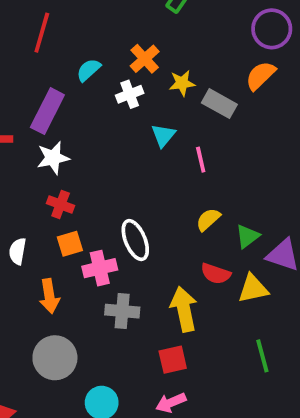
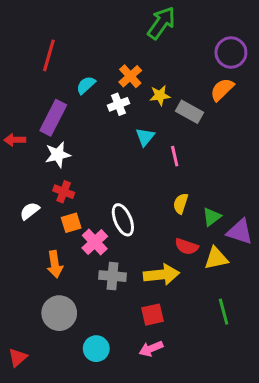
yellow semicircle: (208, 219) -> (181, 204), turned -30
white semicircle: (18, 251) -> (30, 211), moved, turned 42
pink cross: (100, 268) -> (95, 242), turned -30
yellow arrow: (184, 309) -> (161, 275), turned 96

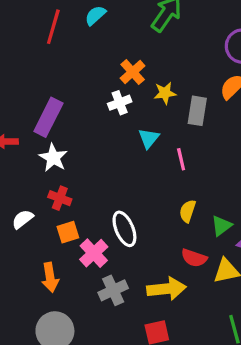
red line: (49, 55) -> (53, 27), moved
cyan semicircle: (86, 85) -> (95, 15), moved
gray rectangle: (190, 112) -> (197, 111), turned 70
white star: (58, 155) -> (53, 158), turned -30
gray cross: (113, 276) -> (113, 290), turned -30

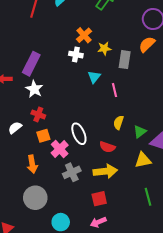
white cross: (120, 103) -> (76, 55), turned 32
red semicircle: (194, 258) -> (107, 147), moved

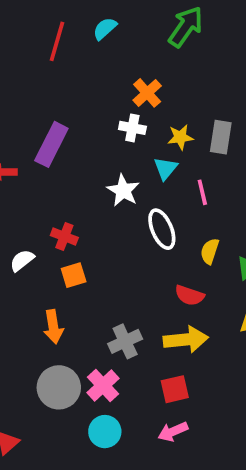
yellow star: (104, 48) -> (180, 137), moved
white star: (34, 89) -> (123, 190), moved
white ellipse: (79, 134) -> (162, 229), moved
pink cross: (60, 149) -> (103, 386), moved

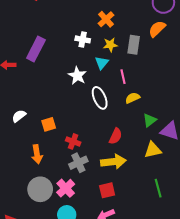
orange cross: (147, 93) -> (106, 19), moved
red cross: (64, 236) -> (73, 141), moved
yellow semicircle: (210, 251) -> (133, 98), moved, turned 48
red semicircle: (189, 295) -> (116, 136), turned -84

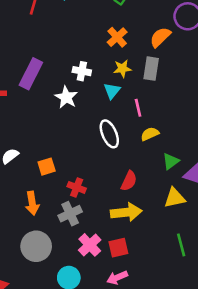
orange semicircle: (157, 29) -> (160, 37), moved
white cross: (83, 39) -> (82, 71), moved
white star: (77, 76) -> (66, 97), moved
gray cross: (78, 163) -> (70, 214), moved
pink cross: (66, 188) -> (90, 245), moved

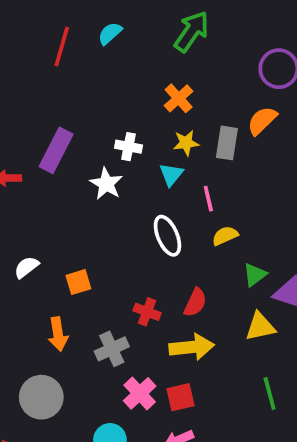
orange semicircle: (160, 37) -> (262, 121), moved
red cross: (77, 187) -> (147, 312), moved
gray circle: (36, 246) -> (41, 397), moved

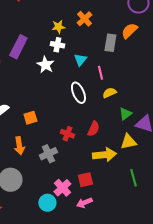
yellow star: (186, 143) -> (58, 27), moved
yellow arrow: (192, 347) -> (104, 155), moved
pink cross: (140, 393) -> (62, 188), moved

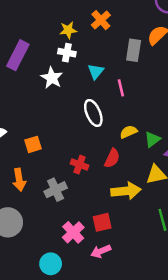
yellow semicircle: (109, 93) -> (128, 132), moved
cyan circle: (47, 203) -> (51, 264), moved

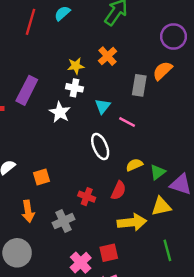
pink line: (121, 88) -> (127, 122), turned -49

